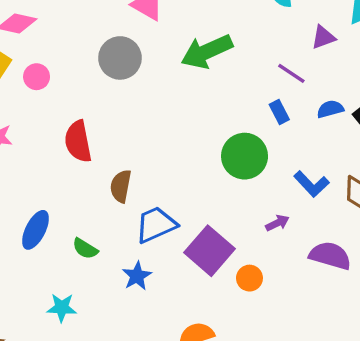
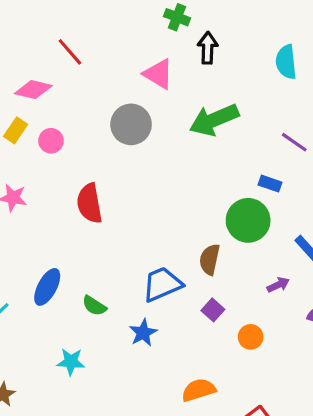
blue rectangle: (279, 112) -> (270, 184), moved, turned -45
brown semicircle: (121, 186) -> (210, 259), moved
purple square: (209, 251) -> (213, 310), size x0.5

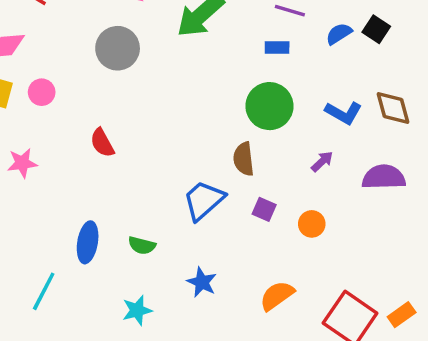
blue rectangle: (270, 184) -> (277, 48), moved
red semicircle: (89, 203) -> (102, 143), size x0.7
blue star: (143, 333) -> (202, 282), moved

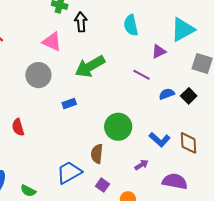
blue rectangle: (277, 48) -> (69, 103), moved, turned -32

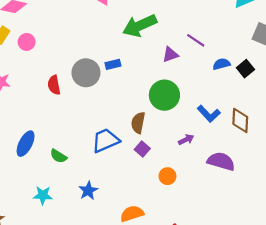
purple triangle: (159, 51) -> (170, 55), moved
gray circle: (38, 75) -> (86, 73), moved
purple square: (103, 185) -> (142, 149), moved

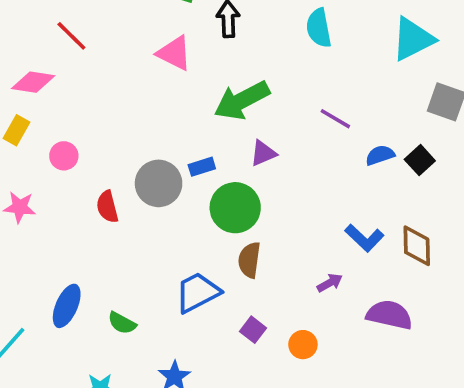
pink circle: (27, 42) -> (64, 156), moved
purple triangle: (170, 55) -> (263, 153), moved
green circle: (164, 95) -> (235, 208), moved
purple square: (142, 149) -> (253, 330), moved

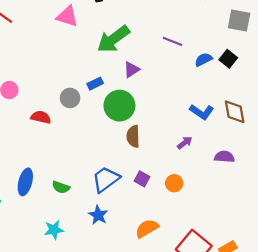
gray circle: (159, 183) -> (70, 98), size x0.7
red semicircle: (107, 207) -> (41, 117), turned 126
blue trapezoid: (197, 292) -> (106, 179), moved
purple semicircle: (389, 315) -> (224, 157), size x0.7

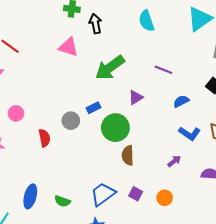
blue semicircle: (203, 60) -> (181, 101), moved
purple triangle: (132, 69) -> (136, 97), moved
red semicircle: (41, 117) -> (44, 138), turned 66

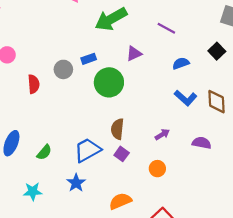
brown semicircle: (128, 155) -> (117, 129), moved
purple arrow: (174, 161) -> (162, 134), moved
orange circle: (165, 198) -> (157, 169), moved
green semicircle: (62, 201) -> (44, 152), turned -77

